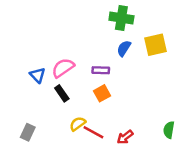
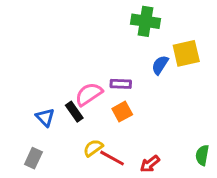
blue semicircle: (124, 48) -> (160, 65), moved
pink semicircle: (63, 68) -> (89, 94), moved
blue triangle: (37, 75) -> (45, 117), moved

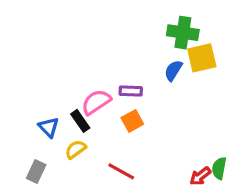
green cross: (145, 21) -> (183, 33), moved
yellow semicircle: (93, 148) -> (76, 149), moved
red arrow: (150, 164) -> (200, 176), moved

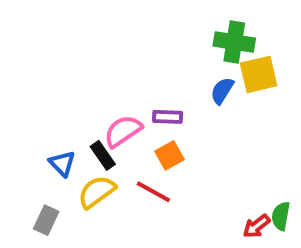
yellow semicircle: (76, 149) -> (97, 192), size x1.4
red line: (121, 171) -> (153, 192), moved

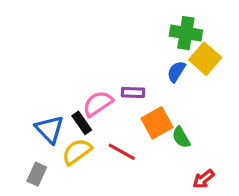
yellow square: (259, 74) -> (205, 59), turned -36
orange square: (170, 155) -> (157, 123), moved, size x1.4
blue triangle: (62, 163) -> (50, 129), size x1.4
green semicircle: (281, 216) -> (181, 137), moved, turned -40

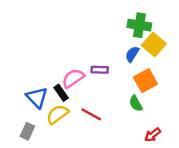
orange square: (157, 123) -> (145, 81), moved

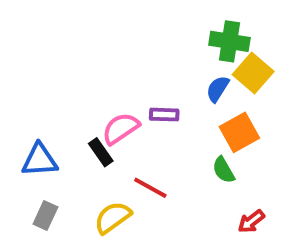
blue triangle: (37, 97) -> (39, 160), moved, turned -50
yellow semicircle: (57, 114) -> (113, 217), moved

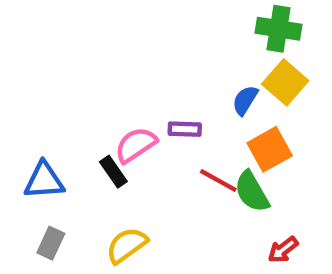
green cross: (229, 41) -> (279, 29), moved
green semicircle: (224, 170) -> (252, 192), size x1.4
red line: (150, 188) -> (218, 181), moved

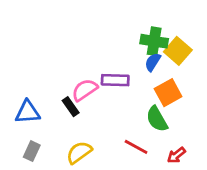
green cross: (279, 29) -> (154, 41), moved
purple rectangle: (185, 129) -> (115, 80), size x1.4
red line: (218, 181) -> (136, 147), moved

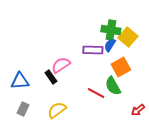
purple rectangle: (115, 80) -> (93, 50), moved
red line: (136, 147) -> (96, 93), moved
red arrow: (176, 155) -> (138, 110), moved

